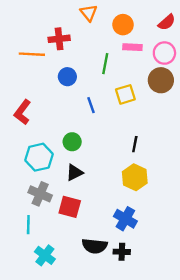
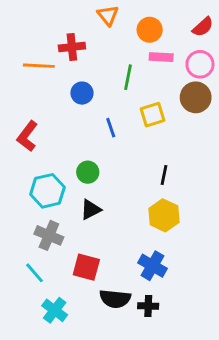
red square: (70, 207) -> (86, 267), moved
cyan line: (28, 225) -> (35, 273), turned -42

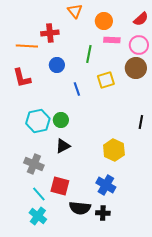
red L-shape: (27, 136) -> (22, 78), moved, turned -50
black line: (164, 175) -> (141, 122), moved
cyan hexagon: (47, 191) -> (38, 121), moved
cyan line: (35, 273) -> (39, 194), moved

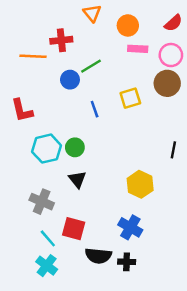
green line: (89, 54) -> (91, 66), moved, turned 48
red L-shape: (22, 78) -> (22, 110), moved
black triangle: (63, 146) -> (77, 179), turned -42

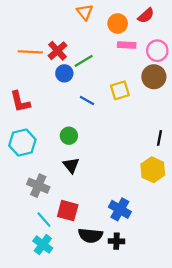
red semicircle: (173, 23) -> (146, 16), moved
red cross: (61, 40) -> (58, 51), moved, turned -36
blue line: (95, 109) -> (87, 101), turned -42
cyan hexagon: (47, 149) -> (22, 143), moved
yellow hexagon: (140, 184) -> (153, 170), moved

